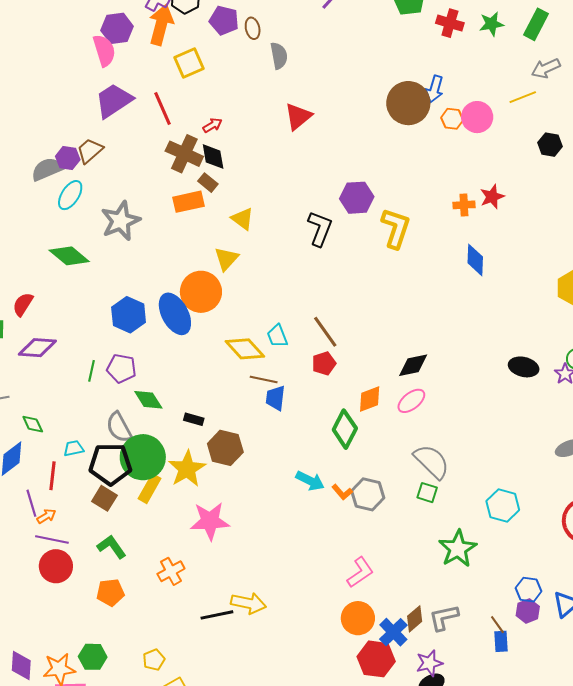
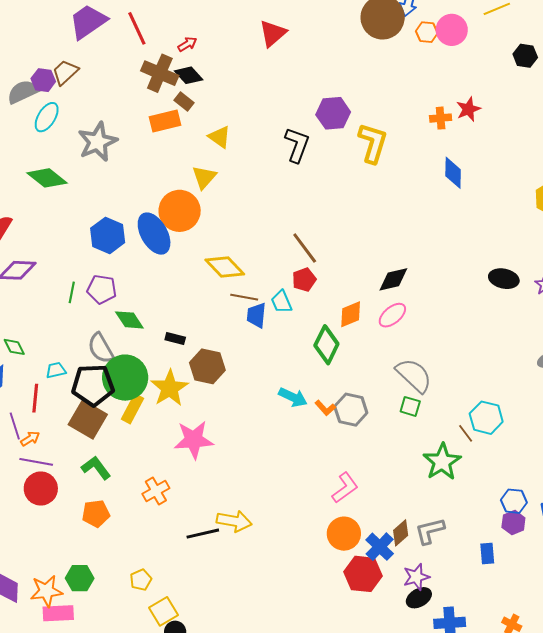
black diamond: (213, 157) -> (189, 75), turned -32
cyan trapezoid: (277, 336) -> (282, 302), moved
brown square: (104, 498) -> (88, 420), size x1.5
brown line: (497, 625) -> (466, 433), moved

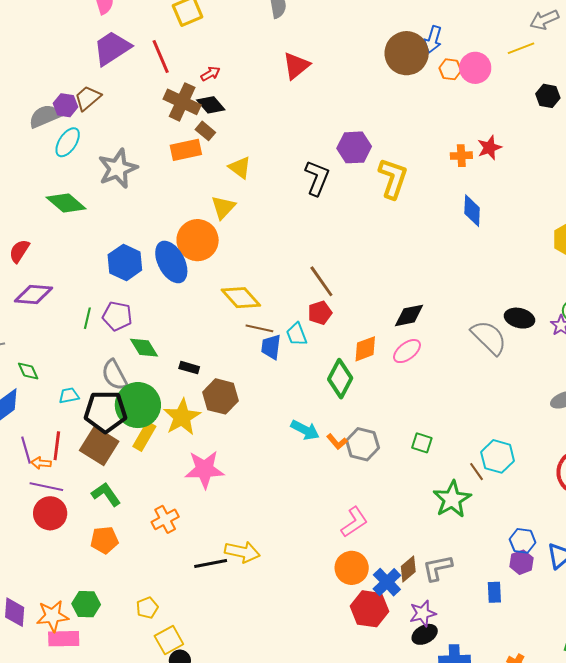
gray semicircle: (414, 375) -> (489, 338), moved
red line: (35, 398) -> (57, 446), moved
orange arrow: (30, 439) -> (41, 463), turned -144

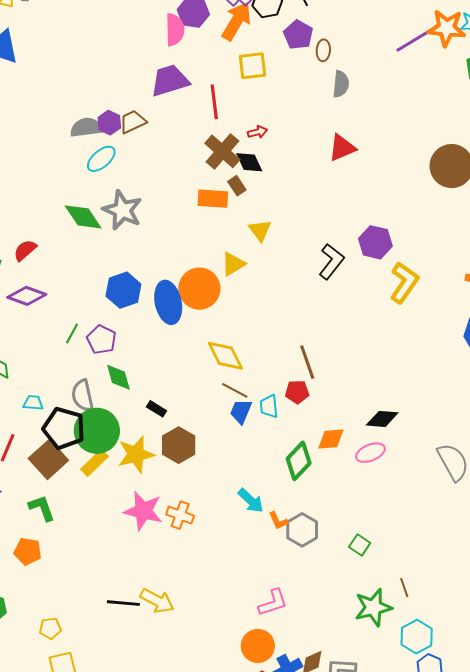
gray star: (118, 169) -> (122, 210), moved, turned 30
cyan hexagon: (498, 456) -> (417, 637), moved
orange cross: (165, 519) -> (180, 515), moved, turned 32

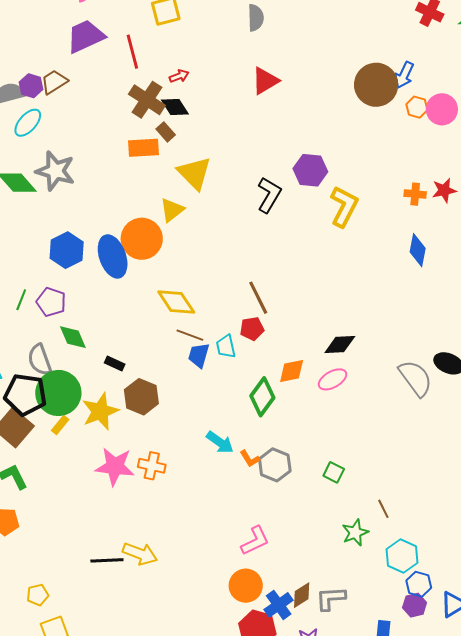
yellow triangle: (260, 230) -> (194, 173), size x1.5
yellow rectangle: (94, 463) -> (60, 425), size x0.7
green star: (373, 607) -> (355, 533), size x0.7

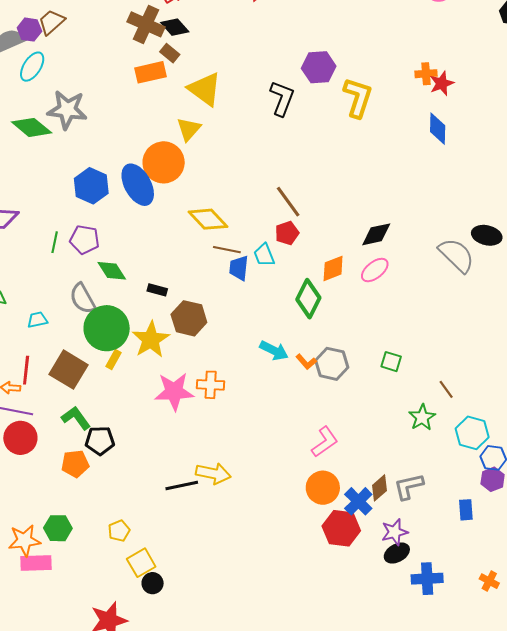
red star: (444, 190) -> (442, 83), moved
black pentagon: (25, 395) -> (100, 441), moved, size x0.7

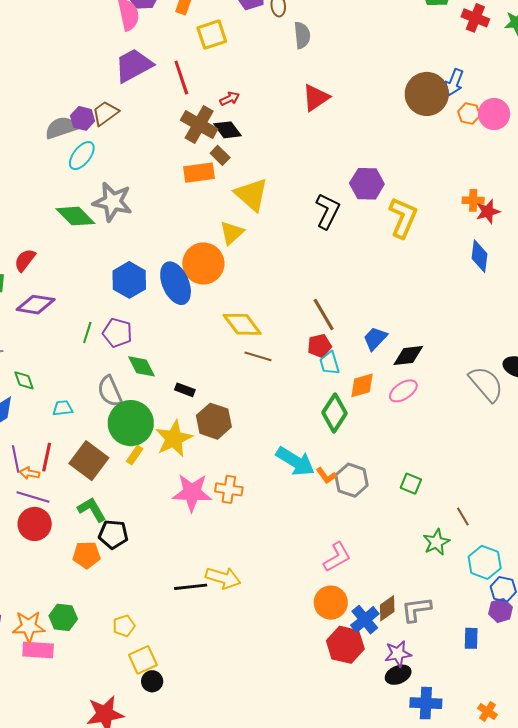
cyan trapezoid: (264, 255) -> (330, 363), moved
blue trapezoid: (239, 268) -> (375, 338), moved, turned 32
cyan arrow: (274, 351) -> (295, 461), size x1.4

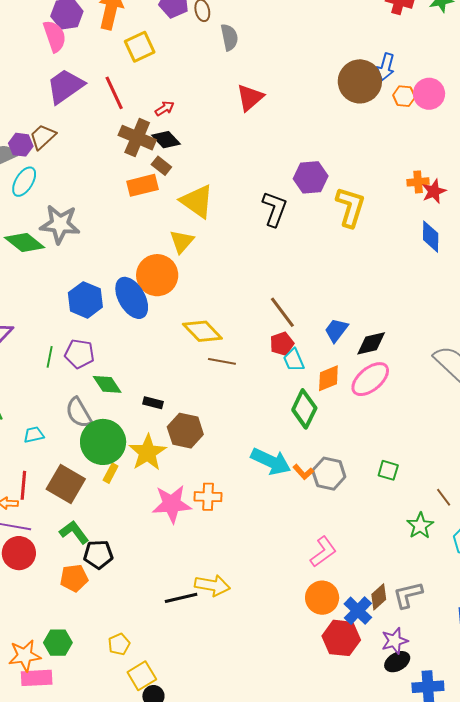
pink ellipse: (403, 391) -> (370, 379), size x1.4

